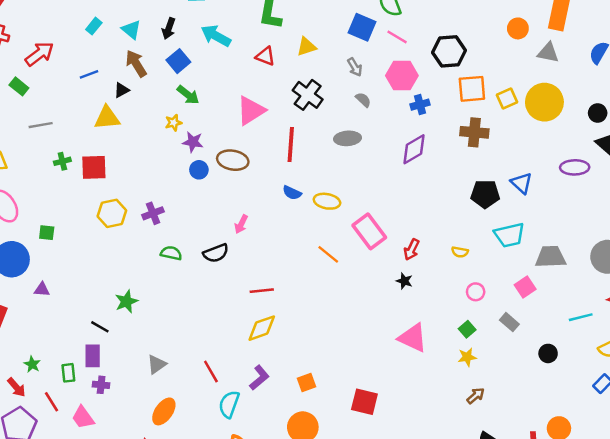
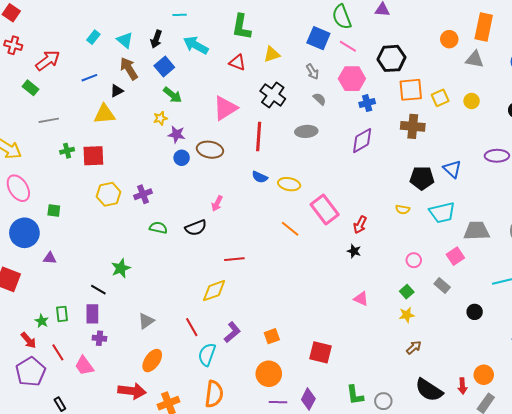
yellow circle: (544, 102) -> (472, 101), size x0.5
yellow semicircle: (460, 252) -> (403, 209), moved
yellow diamond: (262, 328) -> (214, 291), moved
pink triangle: (413, 338) -> (361, 299), size x0.6
green rectangle: (68, 373) -> (62, 314), moved

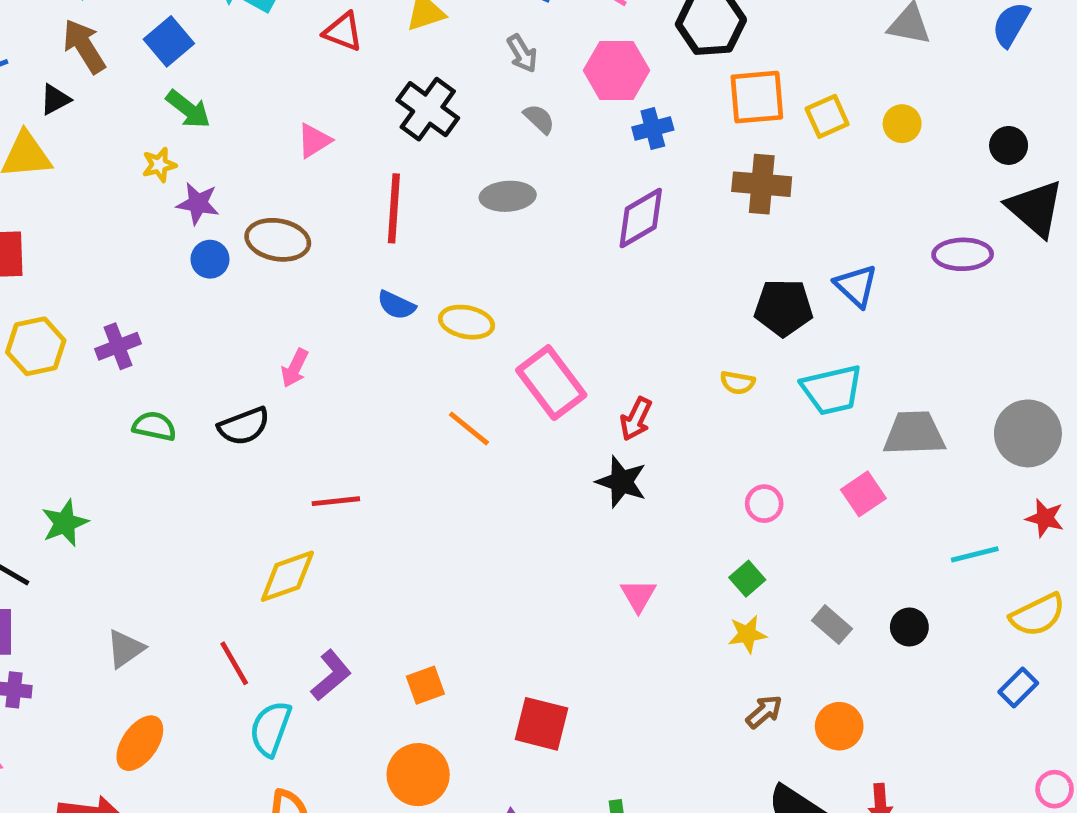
pink triangle: (225, 108) -> (314, 141), size x0.6
black star: (354, 251) -> (621, 482), size x1.5
gray rectangle: (442, 286) -> (832, 625), moved
pink triangle: (361, 299) -> (638, 596), turned 35
orange circle: (484, 375) -> (839, 726), moved

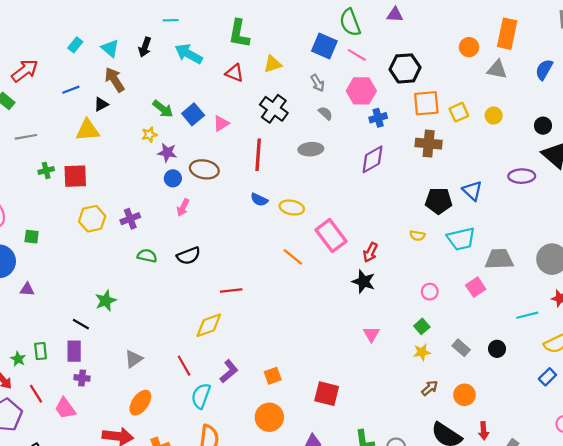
blue square: (169, 41) -> (193, 114), moved
pink arrow: (295, 368) -> (183, 207), moved

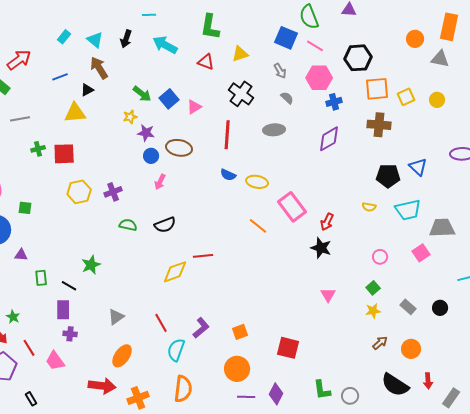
yellow diamond: (209, 325) -> (175, 272), moved
green rectangle: (41, 351) -> (41, 278), moved

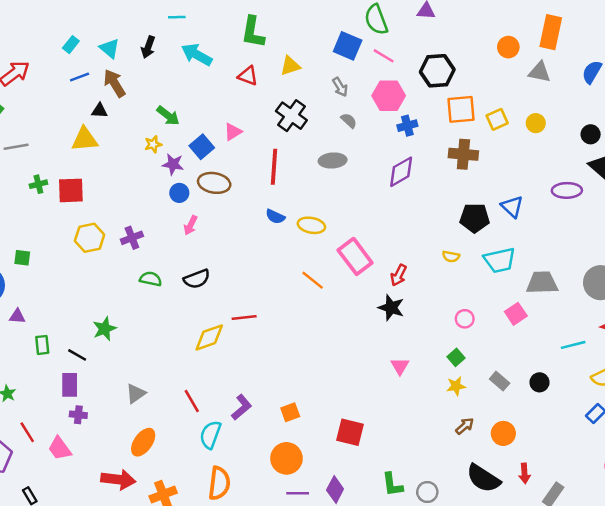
blue line: (60, 77) -> (80, 77), moved
black triangle: (87, 90) -> (100, 111), turned 32
blue square: (169, 99) -> (202, 147), moved

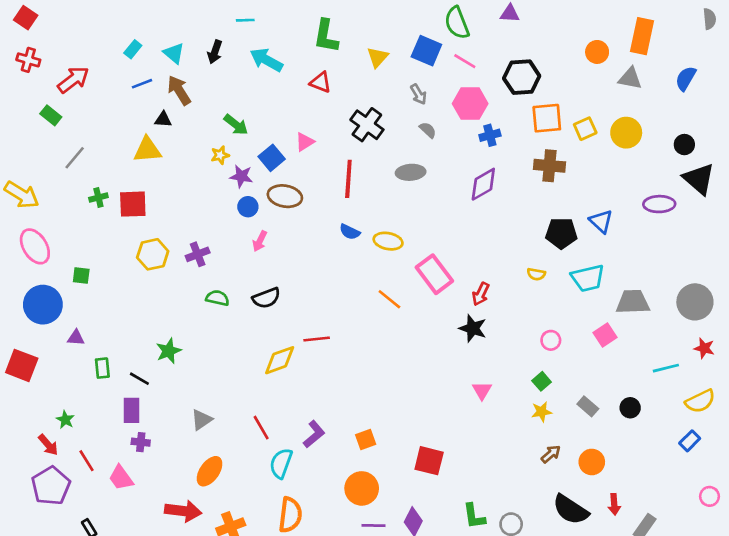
yellow triangle: (290, 66) -> (378, 57), moved, turned -30
yellow circle: (536, 123) -> (626, 133), size x1.5
gray line: (16, 147) -> (75, 158), turned -40

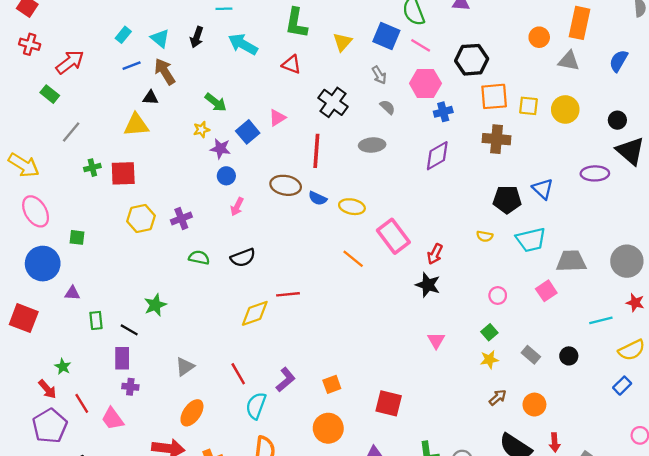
yellow square: (585, 129) -> (529, 106), turned 30
brown ellipse: (285, 196) -> (286, 185), moved

